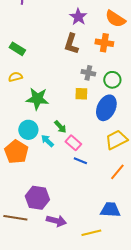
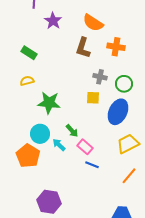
purple star: (78, 17) -> (53, 21), moved
orange semicircle: (115, 19) -> (93, 23), moved

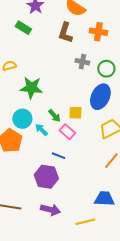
green rectangle: (29, 53) -> (23, 28), moved
yellow square: (93, 98) -> (75, 113), moved
blue line: (92, 165) -> (58, 156), moved
purple hexagon: (49, 202) -> (46, 177), moved

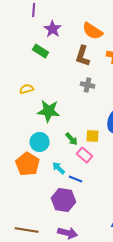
gray cross: (82, 62) -> (88, 85), moved
cyan arrow: (41, 130) -> (59, 168), moved

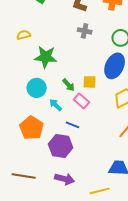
orange pentagon: (28, 164) -> (32, 128), moved
cyan arrow: (59, 168) -> (56, 105), moved

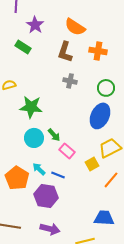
yellow square: (90, 82) -> (92, 164), moved, turned -32
cyan circle: (37, 88) -> (34, 138), moved
cyan arrow: (56, 105) -> (39, 169), moved

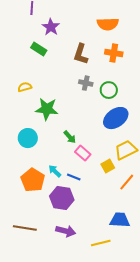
orange semicircle: (75, 27) -> (108, 24), moved, turned -35
green circle: (106, 88) -> (109, 90), moved
blue ellipse: (100, 116) -> (116, 118), turned 30
cyan circle: (34, 138) -> (28, 138), moved

